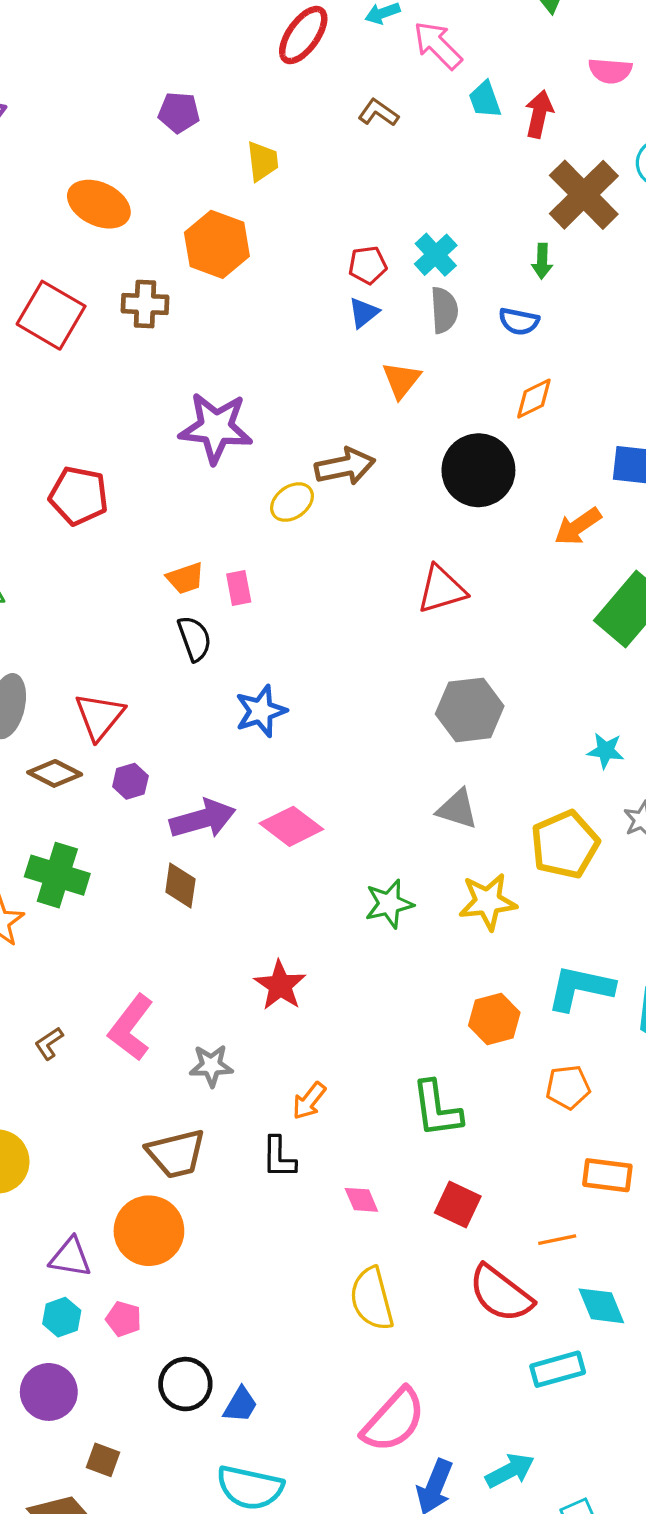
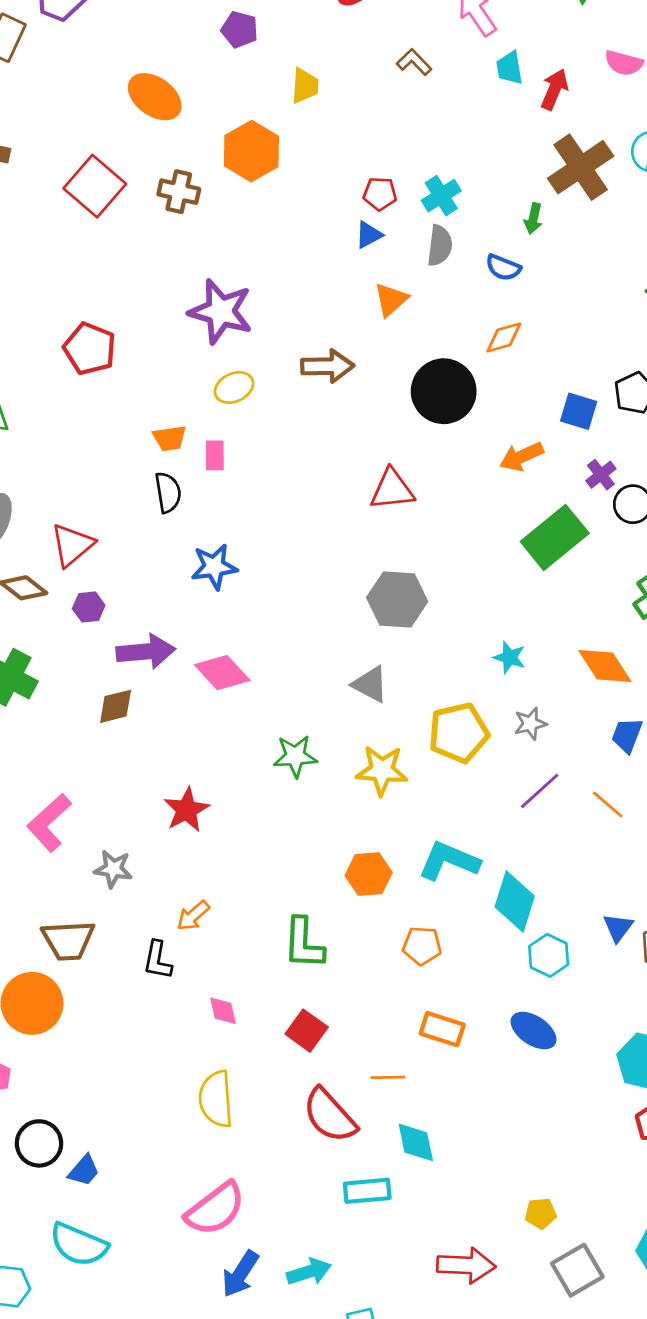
yellow ellipse: (292, 502) -> (234, 387), moved
brown diamond: (180, 885) -> (116, 706), turned 57

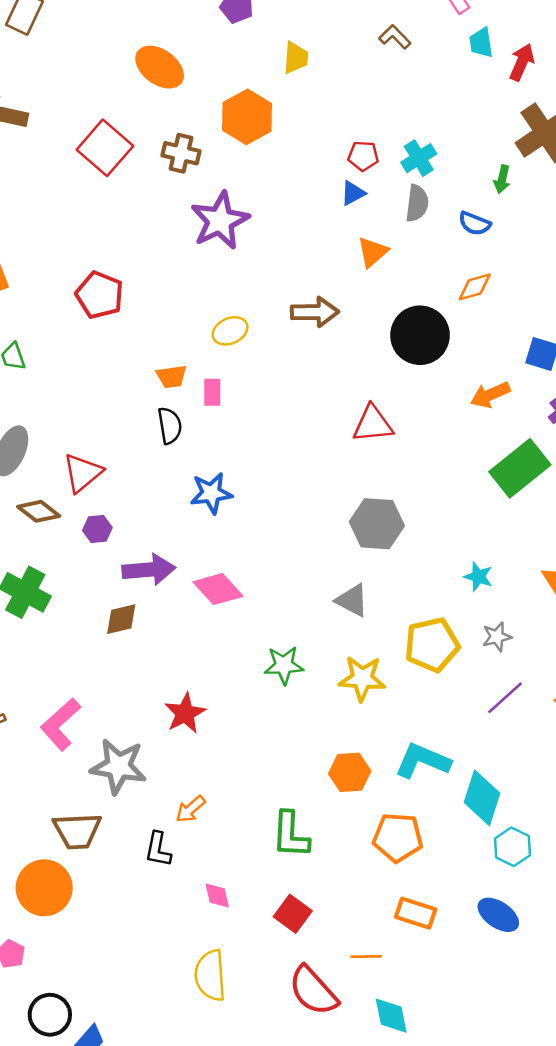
purple star: (221, 311) -> (220, 221), moved, turned 30
gray star: (113, 869) -> (118, 766), size x1.6
orange pentagon: (422, 946) -> (398, 837), size x1.4

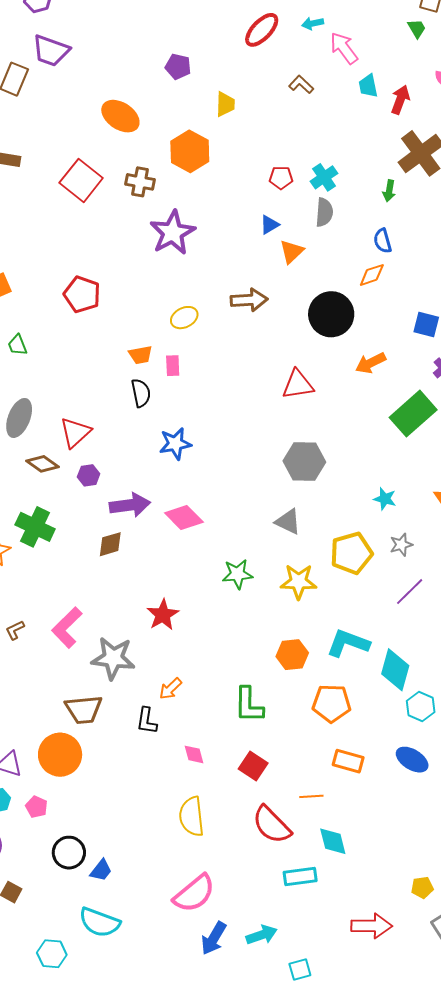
blue triangle: (353, 193) -> (269, 225), moved
blue semicircle: (475, 223) -> (383, 241), moved, turned 55
orange arrow: (490, 395) -> (371, 363), moved

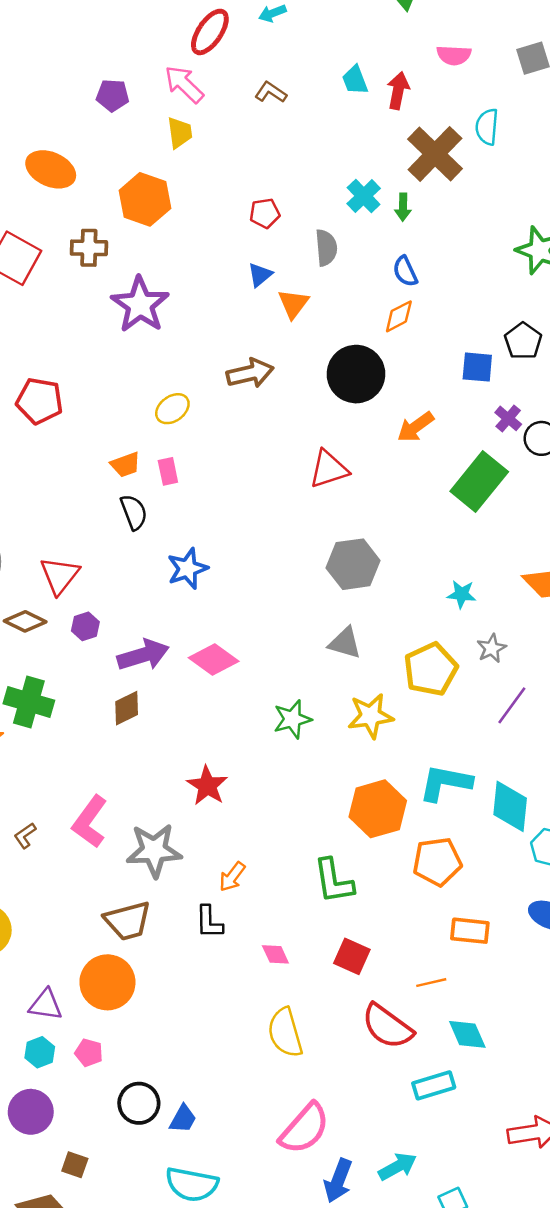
pink arrow: (344, 48) -> (184, 84), moved
cyan cross: (324, 177) -> (364, 196), moved
orange hexagon: (292, 655) -> (378, 809), size x1.4

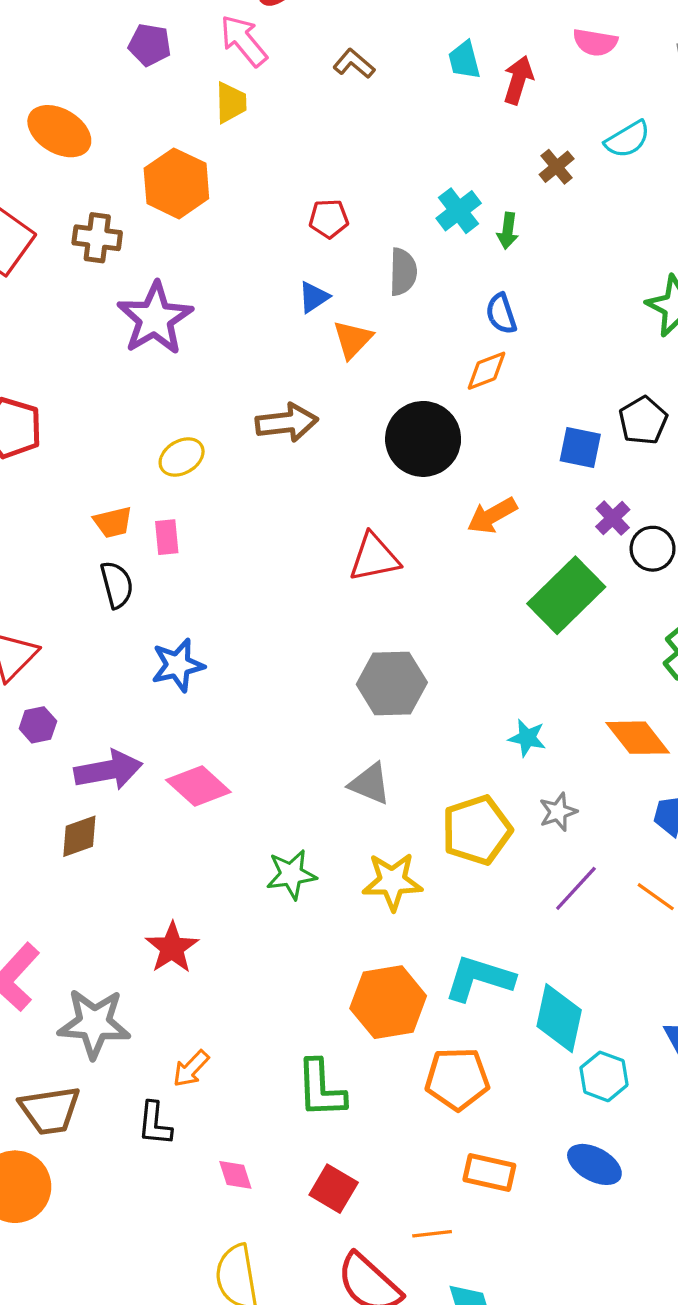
cyan semicircle: (487, 127) -> (627, 139), turned -132
brown cross: (435, 154) -> (557, 167), size x0.5

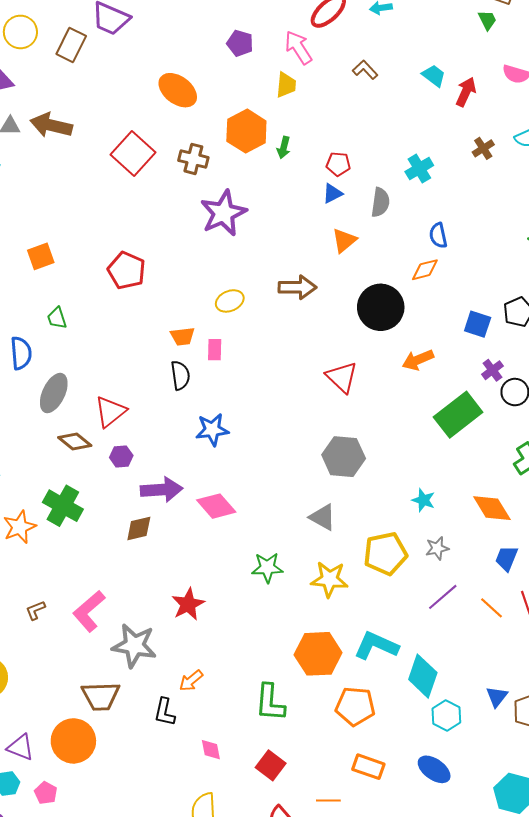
cyan trapezoid: (464, 60) -> (434, 76), turned 135
green arrow: (508, 231) -> (284, 148), moved
blue triangle: (314, 297) -> (332, 193), moved
red triangle: (374, 557) -> (342, 377), turned 48

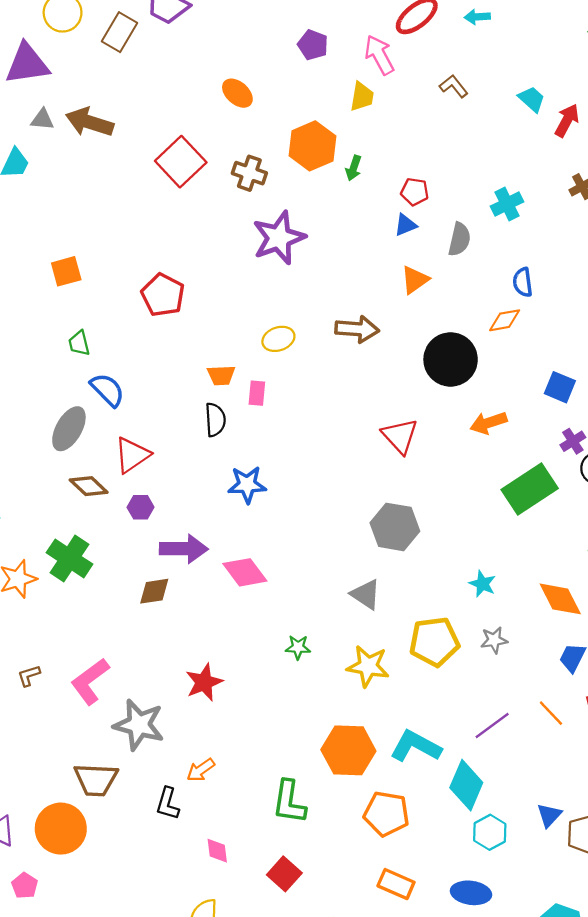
orange ellipse: (178, 90) -> (237, 93), size x0.7
blue semicircle: (21, 353) -> (107, 390), moved, turned -44
green star: (267, 568) -> (298, 647), size x0.7
purple line: (443, 597) -> (492, 726), moved
blue ellipse: (434, 769) -> (471, 893), turned -32

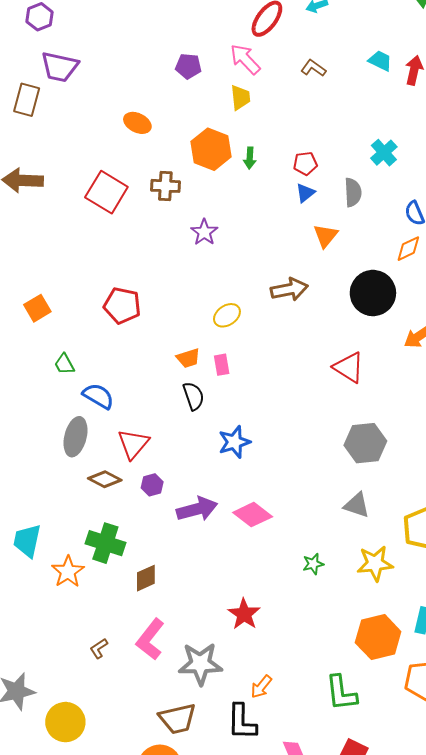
purple star: (279, 238) -> (204, 232), size x0.6
brown diamond: (154, 591) -> (146, 578), moved
black L-shape: (168, 804) -> (242, 722), size x1.4

